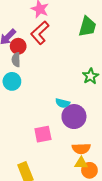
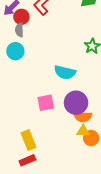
cyan semicircle: (63, 103) -> (65, 72), size x1.5
purple circle: (74, 117) -> (76, 103), moved

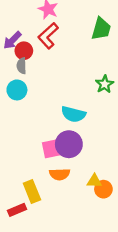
purple circle: (76, 103) -> (69, 144), moved
orange semicircle: (83, 117) -> (60, 174), moved
red rectangle: (27, 160) -> (17, 210), moved

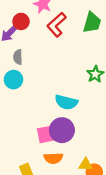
red L-shape: (48, 36) -> (57, 25), moved
red circle: (24, 51) -> (21, 21), moved

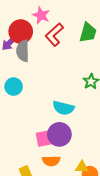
red circle: (21, 21) -> (21, 32), size x1.5
gray semicircle: (18, 57) -> (23, 51), moved, size x1.5

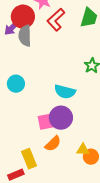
cyan circle: (14, 87) -> (16, 84), moved
orange semicircle: (51, 161) -> (53, 144), turned -42

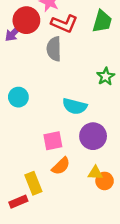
red L-shape: (56, 20) -> (64, 24), turned -115
gray semicircle: (25, 36) -> (54, 49), moved
purple circle: (61, 118) -> (93, 136), moved

